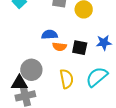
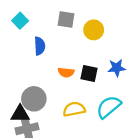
blue semicircle: (49, 35) -> (40, 46), moved, turned 91
yellow semicircle: (67, 79) -> (74, 109), turned -90

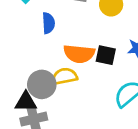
orange semicircle: (66, 72) -> (79, 54), size x1.6
yellow semicircle: (74, 109) -> (64, 76), moved

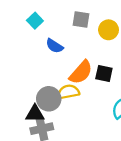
blue semicircle: (48, 23) -> (54, 46), turned 126
orange semicircle: (79, 54) -> (81, 72), turned -55

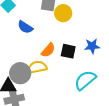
yellow circle: (109, 30) -> (63, 13), moved
orange semicircle: (81, 72) -> (48, 50), size x0.7

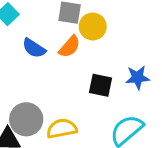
orange semicircle: (48, 50) -> (70, 47), moved
yellow semicircle: (37, 67) -> (62, 129), moved

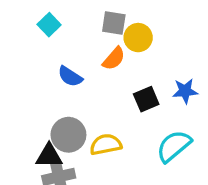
blue semicircle: (34, 48) -> (70, 76), moved
black square: (100, 85) -> (146, 99), turned -35

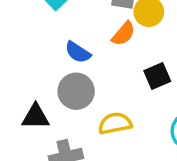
gray circle: (68, 135) -> (76, 91), moved
black triangle: (49, 156) -> (36, 117), moved

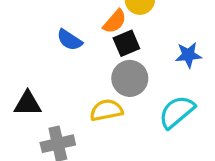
black square: (157, 76) -> (126, 43), moved
gray circle: (76, 91) -> (130, 78), moved

